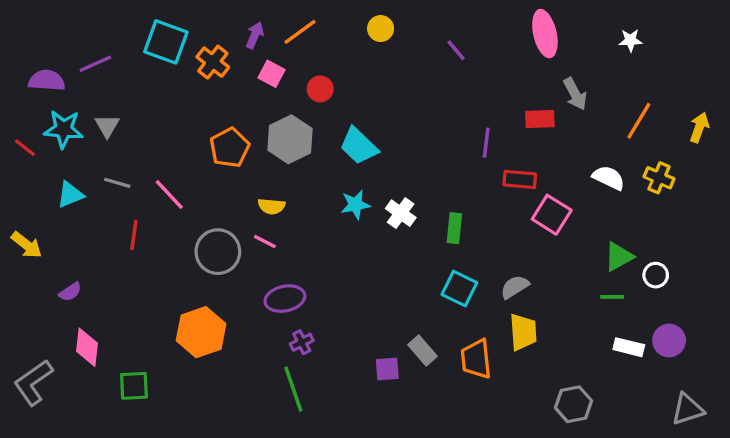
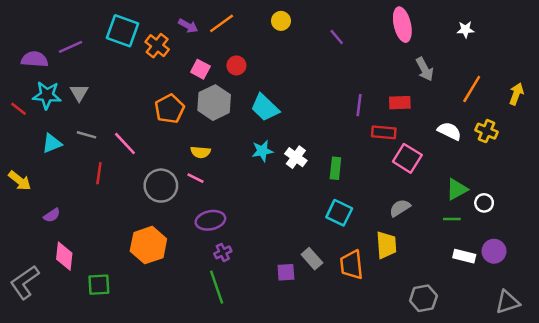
purple arrow: (255, 35) -> (188, 26), turned 96
pink square: (272, 74) -> (200, 69), moved
red rectangle: (540, 119) -> (400, 103), moved
gray semicircle: (515, 287) -> (400, 208), moved

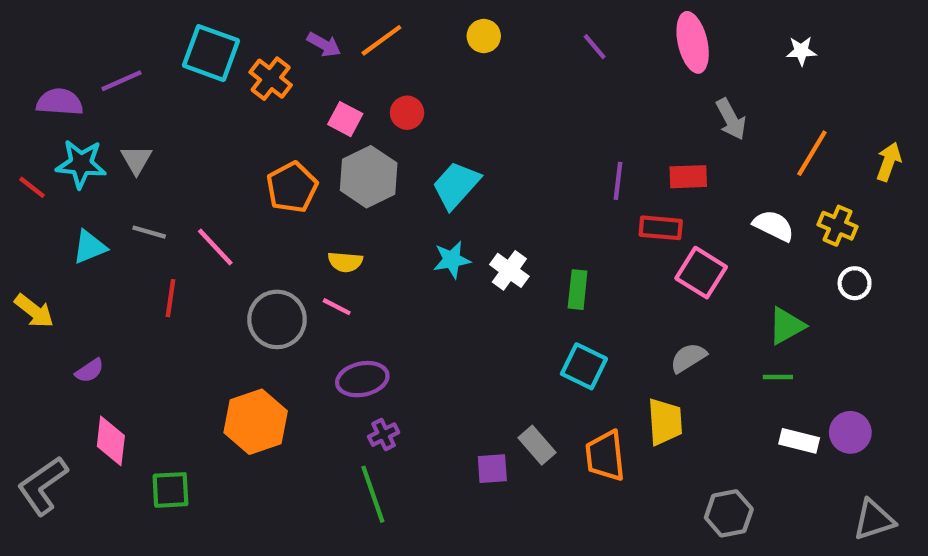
purple line: (337, 37) -> (595, 47), moved
cyan trapezoid: (265, 108) -> (456, 185), turned 88
white circle: (484, 203) -> (855, 283), moved

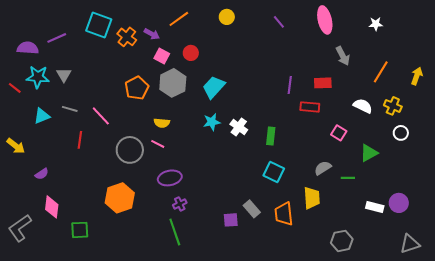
purple arrow: (324, 45) -> (152, 34), moved
pink square: (701, 273) -> (339, 133), moved, size x0.7
green line: (778, 377) -> (348, 178), moved

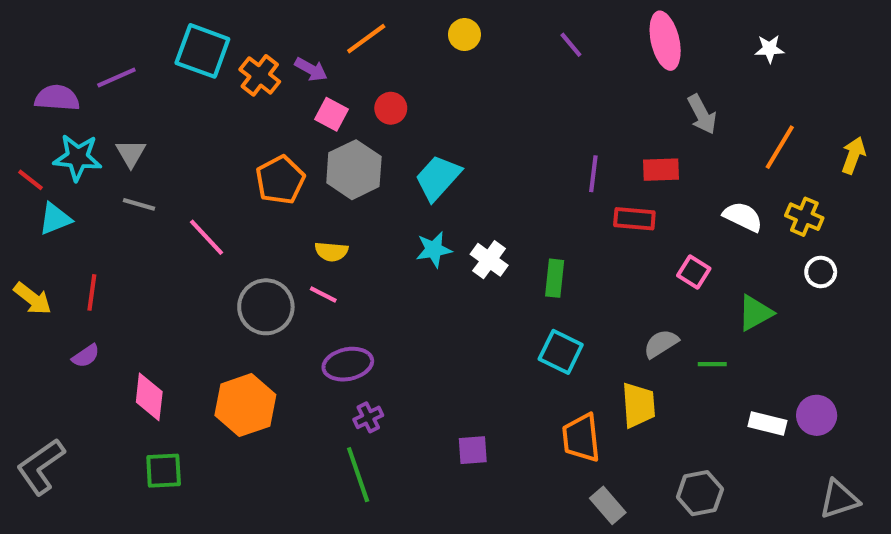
gray line: (70, 109) -> (139, 204), moved
cyan triangle: (42, 116) -> (55, 219), moved
red line: (80, 140) -> (92, 292), moved
pink diamond: (52, 207) -> (149, 397), moved
gray rectangle: (252, 209) -> (608, 505), moved

